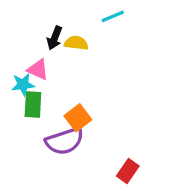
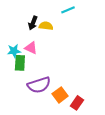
pink triangle: (38, 70) -> (31, 48), moved
orange square: (78, 118) -> (60, 95), moved

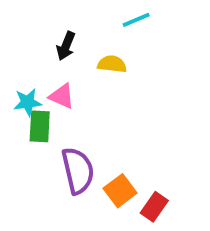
yellow semicircle: (46, 26) -> (112, 64), moved
purple semicircle: (39, 85) -> (78, 171), turned -85

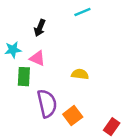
yellow semicircle: (112, 64) -> (80, 74), moved
cyan star: (28, 102) -> (13, 50), moved
red rectangle: (154, 207) -> (112, 127), moved

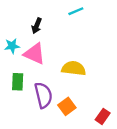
pink triangle: (37, 58) -> (34, 54), size x1.5
yellow semicircle: (80, 74) -> (74, 68), size x1.5
green rectangle: (24, 77) -> (18, 82), moved

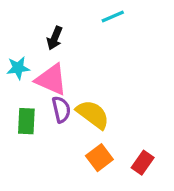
yellow semicircle: (74, 68) -> (93, 114), moved, turned 30
purple semicircle: (43, 95) -> (61, 109), moved, size x0.7
red rectangle: (103, 116) -> (143, 163), moved

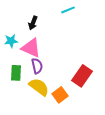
yellow semicircle: (93, 114) -> (39, 87), moved
red rectangle: (143, 163) -> (82, 76), moved, size x1.5

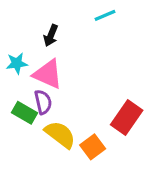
purple semicircle: (37, 66) -> (43, 102), moved
green rectangle: (16, 73) -> (25, 113), turned -63

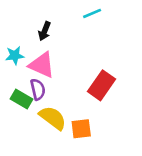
red rectangle: (127, 117) -> (102, 85), moved
orange square: (93, 147) -> (81, 129), turned 30

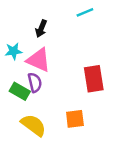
red rectangle: (102, 85) -> (94, 79), turned -44
yellow semicircle: (53, 118) -> (34, 125), moved

